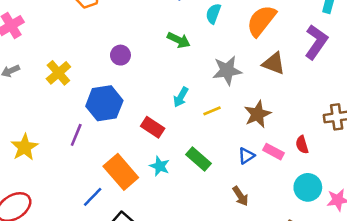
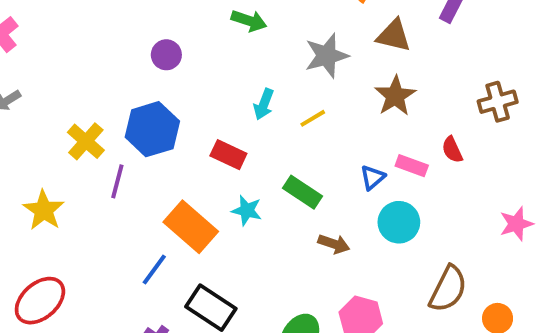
yellow cross: (58, 73) -> (86, 141), moved
brown star: (257, 114) -> (395, 96), moved
cyan circle: (308, 187) -> (399, 222), moved
brown arrow: (240, 196) -> (334, 244), moved, turned -30

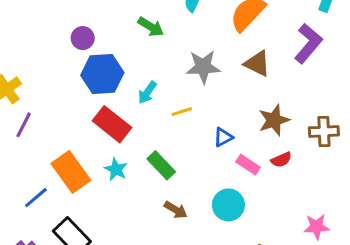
brown star: (395, 96) -> (274, 120), moved
blue hexagon: (152, 129) -> (102, 74), moved
red semicircle: (452, 150) -> (281, 160), turned -102
red rectangle: (228, 155) -> (112, 124), size x1.4
blue triangle: (373, 177) -> (223, 137), moved

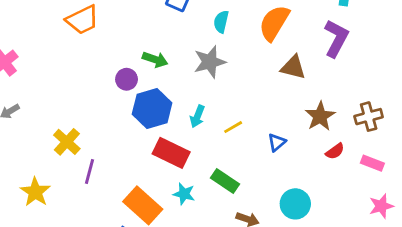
green arrow: (151, 27) -> (155, 60), moved
gray star: (203, 67) -> (210, 62), moved
pink rectangle: (248, 165) -> (372, 163), moved

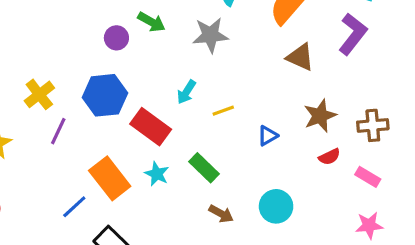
blue hexagon: (152, 108) -> (105, 95), moved

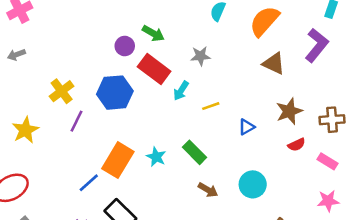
gray star: (210, 35) -> (200, 56), moved, size x0.7
red rectangle: (151, 127) -> (154, 69), moved
orange rectangle: (110, 178) -> (118, 160), turned 68

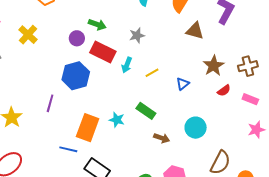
yellow cross: (62, 91) -> (28, 35), moved
blue line: (89, 183) -> (68, 149), turned 66

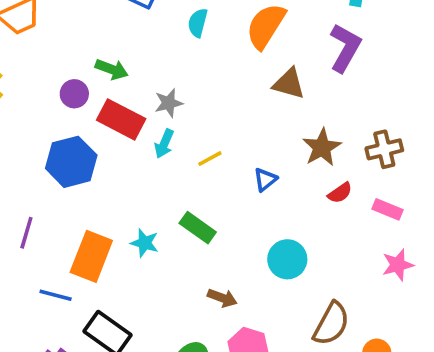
gray star: (137, 35) -> (169, 103), moved
purple line: (50, 103) -> (26, 233), moved
brown arrow: (162, 138) -> (222, 298), moved

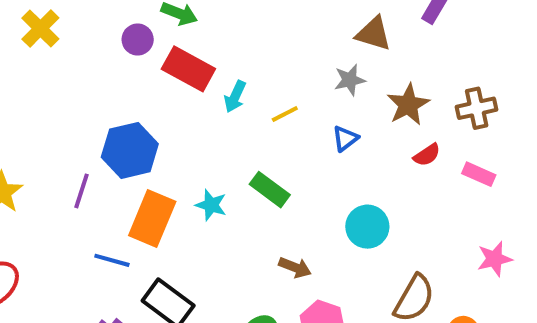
gray star: (169, 103) -> (350, 80), moved
blue hexagon: (71, 162) -> (130, 150), moved
pink star: (398, 265) -> (495, 259), moved

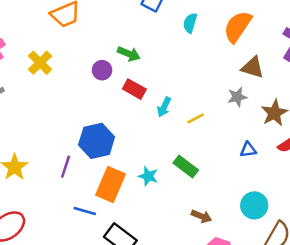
red rectangle: (188, 69) -> (134, 89), size x0.7
blue triangle: (345, 138) -> (248, 150), moved, turned 30
cyan circle: (367, 227) -> (254, 205), moved

